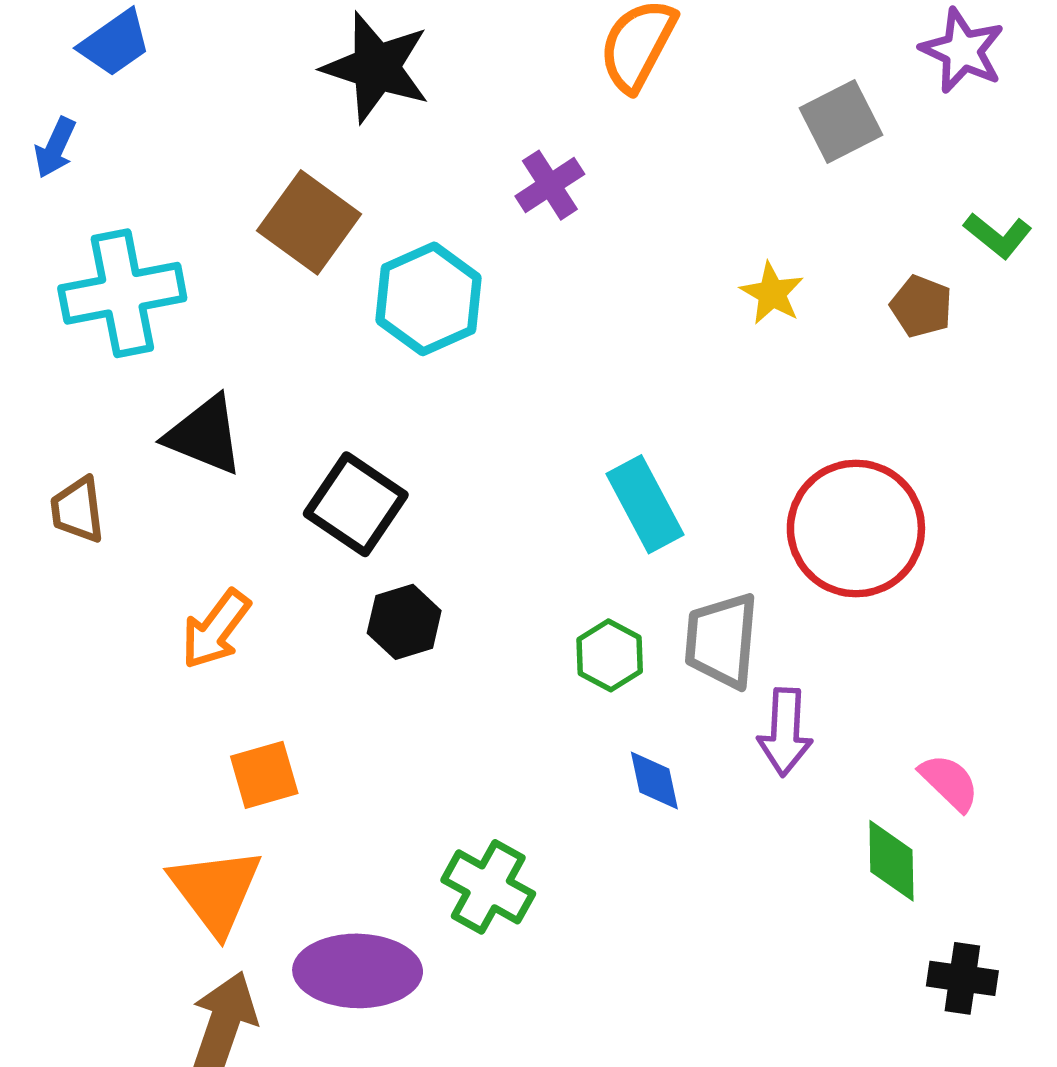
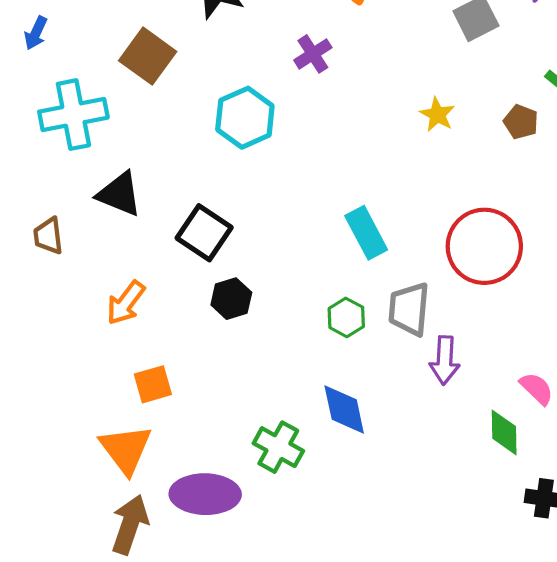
brown square: (309, 222) -> (148, 56), moved
blue diamond: (654, 781) -> (344, 409), moved, size x1.5

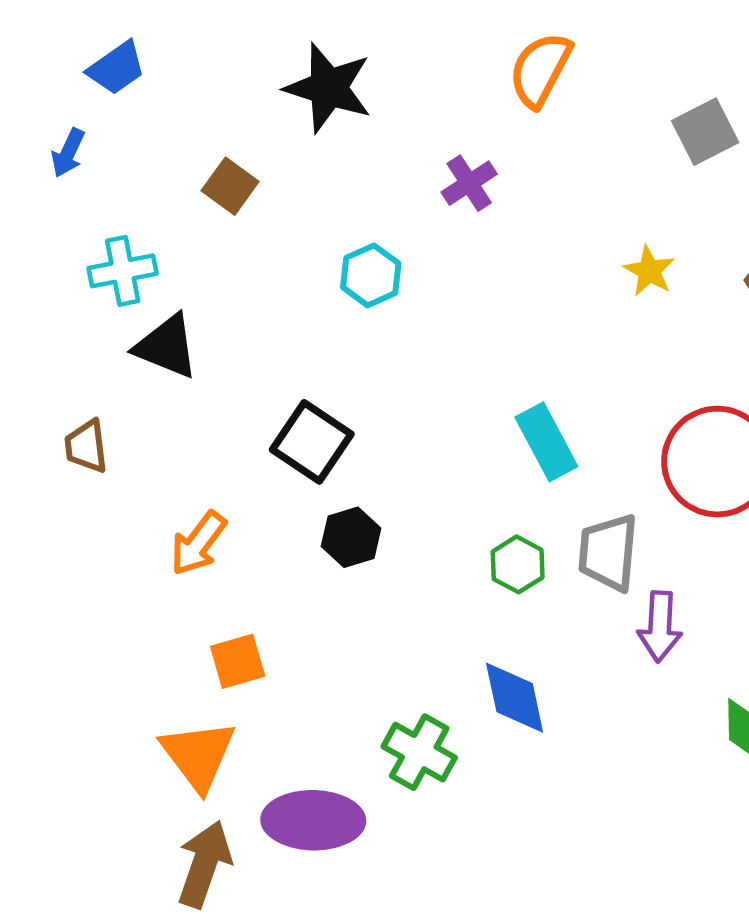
brown square: (148, 56) -> (230, 186), size x0.7
cyan cross: (73, 115) -> (123, 271), size x0.7
cyan hexagon: (245, 118) -> (371, 275), size x0.7
black triangle: (119, 194) -> (166, 347), moved

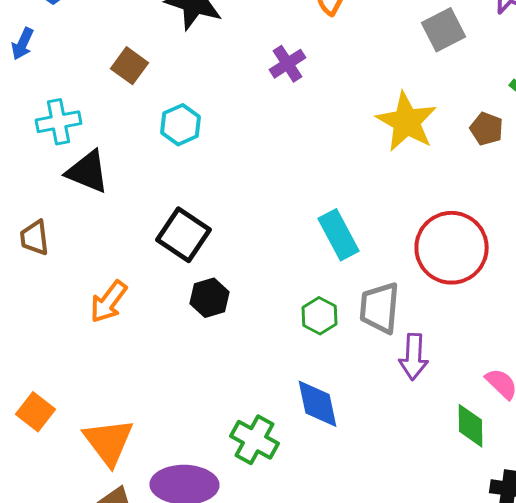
yellow star: (649, 271) -> (406, 122), size x1.8
cyan hexagon: (371, 275) -> (180, 125), moved
orange square: (238, 661) -> (36, 412), moved, turned -36

